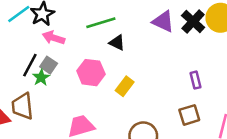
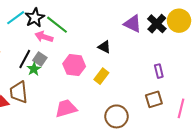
green line: (101, 23) -> (57, 25), moved, turned 55
black triangle: (117, 43) -> (104, 47), moved

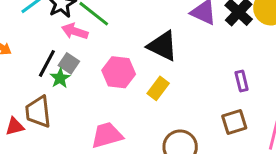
black triangle: (104, 47) -> (163, 46), size x1.6

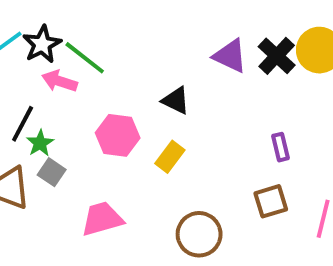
black triangle: (163, 46) -> (176, 100), size x0.7
gray square: (69, 63) -> (52, 172), moved

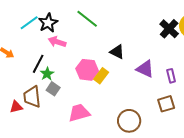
purple triangle: (230, 56) -> (145, 69), moved
green line: (85, 58) -> (87, 19), moved
yellow rectangle: (170, 157) -> (101, 76), moved

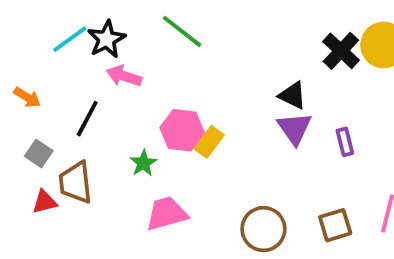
black triangle: (117, 52) -> (293, 95), moved
purple triangle: (145, 69) -> (294, 128), turned 30
green star: (47, 74) -> (143, 163), moved
gray square: (53, 89) -> (39, 153), moved
brown square: (166, 104) -> (335, 225), moved

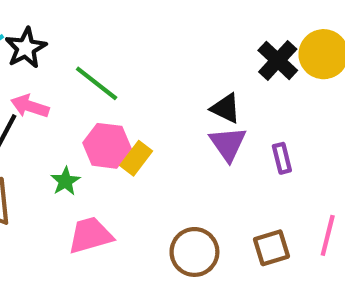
green line: (182, 31) -> (97, 83), moved
pink arrow: (124, 76) -> (30, 106), moved

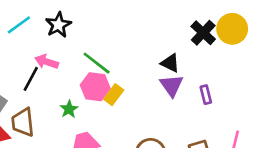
black star: (26, 48) -> (58, 25), moved
green line: (97, 83) -> (97, 63), moved

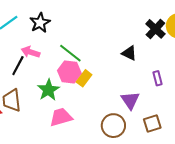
purple triangle: (172, 85) -> (130, 100), moved
green star: (69, 109) -> (48, 90), size x1.5

